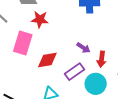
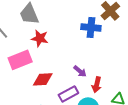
pink rectangle: (23, 43) -> (20, 60), turned 45

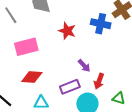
red star: (40, 38) -> (67, 31), moved
red diamond: (43, 79) -> (32, 77), moved

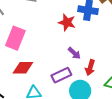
red star: (67, 31) -> (67, 22), moved
pink rectangle: (26, 47) -> (15, 38), turned -50

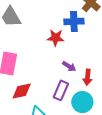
purple rectangle: (61, 75) -> (61, 90), turned -30

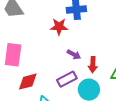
purple rectangle: (61, 90) -> (67, 79), turned 42

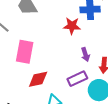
purple arrow: (74, 55) -> (85, 54), turned 40

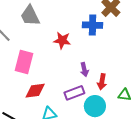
red star: (72, 26) -> (62, 40), moved

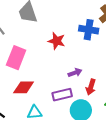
purple arrow: (84, 69) -> (75, 73), turned -104

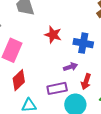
blue cross: (89, 30) -> (83, 43), moved
red diamond: (24, 87) -> (19, 80), turned -45

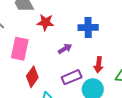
red star: (53, 35) -> (45, 22), moved
purple arrow: (71, 67) -> (65, 49), moved

